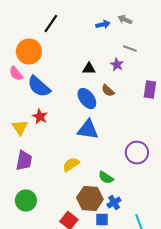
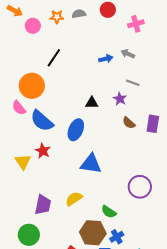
brown semicircle: (108, 91) -> (129, 123), moved
blue ellipse: (87, 99) -> (76, 130), moved, turned 60
purple trapezoid: (24, 161) -> (43, 205), moved

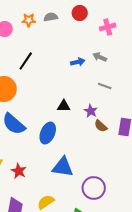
purple star: (120, 99) -> (91, 111), moved
red star: (43, 151) -> (19, 171), moved
purple circle: (140, 187) -> (94, 188), moved

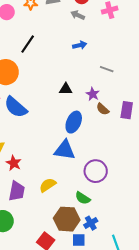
gray arrow: (100, 57) -> (78, 15), moved
blue ellipse: (48, 133) -> (74, 122), moved
red star: (19, 171) -> (14, 163), moved

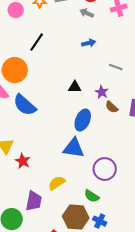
purple trapezoid: (17, 191) -> (34, 201), moved
blue cross: (91, 223) -> (100, 221), turned -32

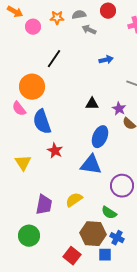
gray arrow: (87, 13) -> (89, 30), moved
blue semicircle: (25, 105) -> (42, 122), turned 30
red star: (23, 161) -> (55, 151), moved
purple trapezoid: (34, 201) -> (44, 205), moved

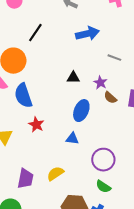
blue arrow: (106, 60) -> (87, 34), size x1.6
blue triangle: (91, 165) -> (72, 139), size x0.6
green semicircle: (109, 213) -> (103, 187), moved

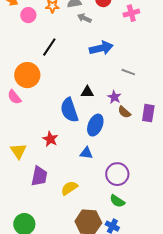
blue semicircle: (23, 96) -> (69, 110), moved
purple trapezoid: (25, 179) -> (39, 176), moved

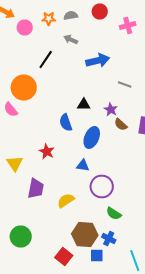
gray arrow: (84, 18) -> (71, 40), moved
blue semicircle: (69, 110) -> (66, 122), size x0.7
purple circle: (117, 174) -> (102, 186), moved

